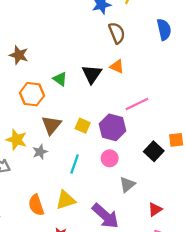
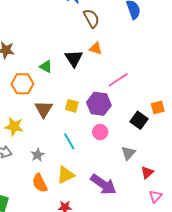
gray star: (40, 152) -> (37, 155), moved
cyan line: (75, 164) -> (69, 141), turned -42
gray triangle: (127, 185) -> (128, 153), moved

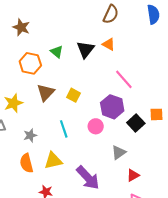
brown semicircle: (91, 18) -> (111, 14), turned 42
pink line: (118, 80) -> (124, 79), turned 70
purple hexagon: (99, 104) -> (112, 107), moved
yellow star: (14, 127) -> (13, 103), turned 30

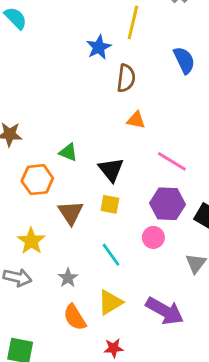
black triangle: (85, 49) -> (111, 170), moved

